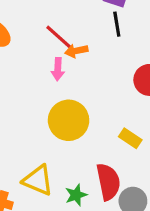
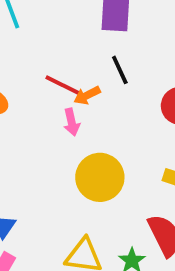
black line: (117, 24) -> (120, 70), moved

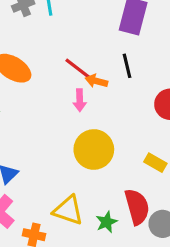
orange arrow: (87, 95) -> (96, 81), turned 30

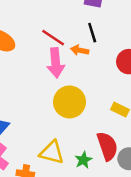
orange arrow: (96, 81) -> (80, 50), moved
pink arrow: (80, 100) -> (56, 63), size x1.6

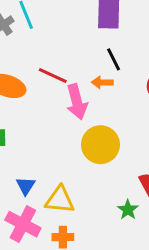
red line: (53, 38) -> (53, 75), moved
yellow triangle: (52, 152) -> (60, 200), moved

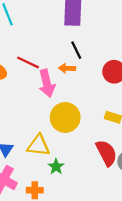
yellow triangle: (60, 200) -> (38, 145), moved
green star: (128, 210) -> (56, 167), moved

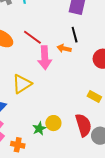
yellow circle: (65, 117) -> (53, 123), moved, size x0.6
yellow triangle: (38, 145) -> (22, 84), moved, turned -50

